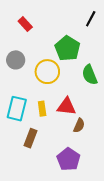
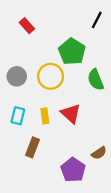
gray circle: (16, 60) -> (17, 76), moved
red triangle: (66, 106) -> (71, 114), turned 36
cyan rectangle: (17, 109) -> (18, 116), size x0.7
brown semicircle: (79, 125) -> (99, 153), moved, turned 32

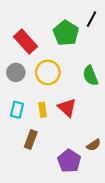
red rectangle: (27, 26) -> (25, 42), moved, size x1.6
green pentagon: (72, 52) -> (66, 33), moved

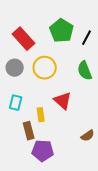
black line: (91, 19) -> (87, 38), moved
yellow rectangle: (42, 110) -> (41, 115), moved
brown rectangle: (31, 140) -> (29, 131), turned -36
purple pentagon: (69, 161) -> (43, 151), moved, turned -30

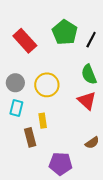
gray circle: (15, 68) -> (15, 83), moved
yellow circle: (45, 68) -> (47, 85), moved
red triangle: (63, 101) -> (87, 101), moved
purple pentagon: (43, 151) -> (61, 164), moved

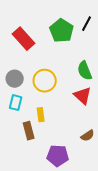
black line: (91, 40) -> (87, 24), moved

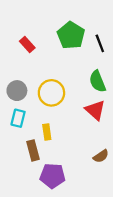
black line: (87, 24) -> (100, 43), moved, turned -49
red rectangle: (24, 39) -> (27, 45), size x0.6
purple pentagon: (58, 156) -> (53, 176), moved

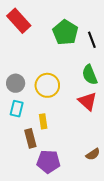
red rectangle: (27, 45) -> (19, 21), moved, size x1.6
brown semicircle: (101, 156) -> (93, 154), moved

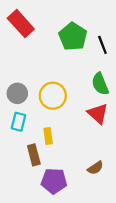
brown semicircle: (93, 154) -> (95, 168), moved

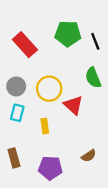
red rectangle: (21, 24) -> (25, 45), moved
green pentagon: (73, 37) -> (68, 34), turned -30
red triangle: (98, 113) -> (73, 105), moved
brown rectangle: (34, 155) -> (14, 158), moved

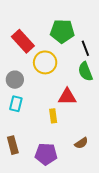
black line: (95, 41) -> (85, 48), moved
yellow circle: (49, 89) -> (45, 62), moved
red triangle: (73, 105) -> (67, 97), turned -42
yellow rectangle: (45, 126) -> (53, 116), moved

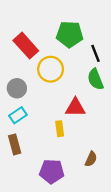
cyan rectangle: (16, 104) -> (18, 115), turned 42
brown semicircle: (81, 143) -> (91, 159), turned -32
brown rectangle: (13, 145) -> (15, 144), moved

